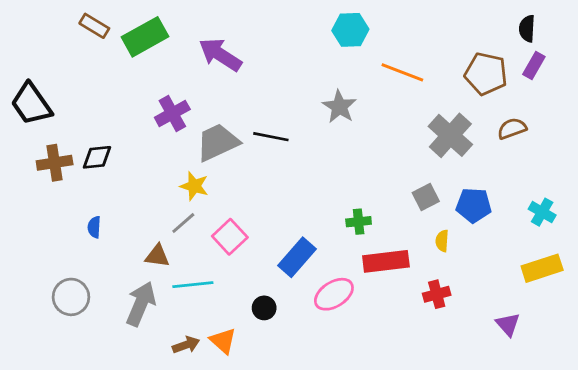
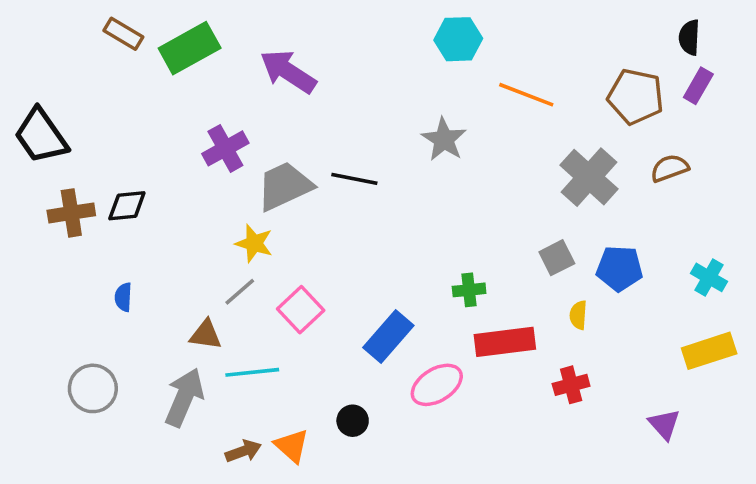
black circle: (264, 308) -> (353, 421), moved

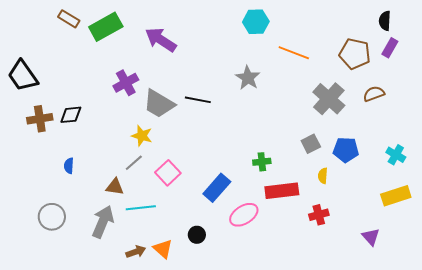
gray trapezoid: (285, 186) -> (159, 104), turned -124

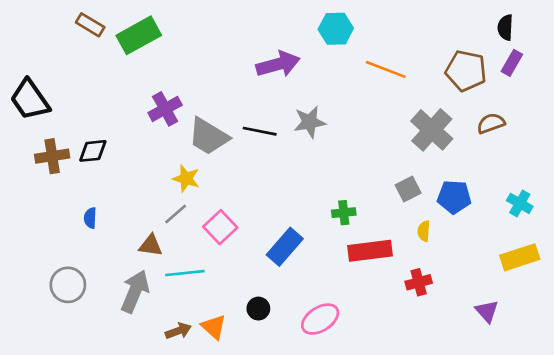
purple arrow: (161, 40) -> (278, 64), moved, turned 132
gray star: (248, 78) -> (310, 122), moved, turned 30
pink ellipse: (244, 215) -> (320, 319), moved

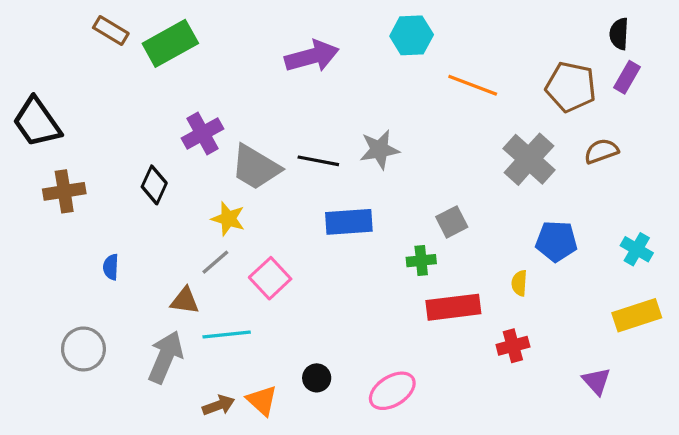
purple arrow: (278, 64) -> (312, 56), moved
black diamond: (93, 151) -> (154, 185), moved, turned -60
gray square: (408, 189) -> (452, 222), moved
blue rectangle: (285, 247) -> (349, 222), moved, turned 45

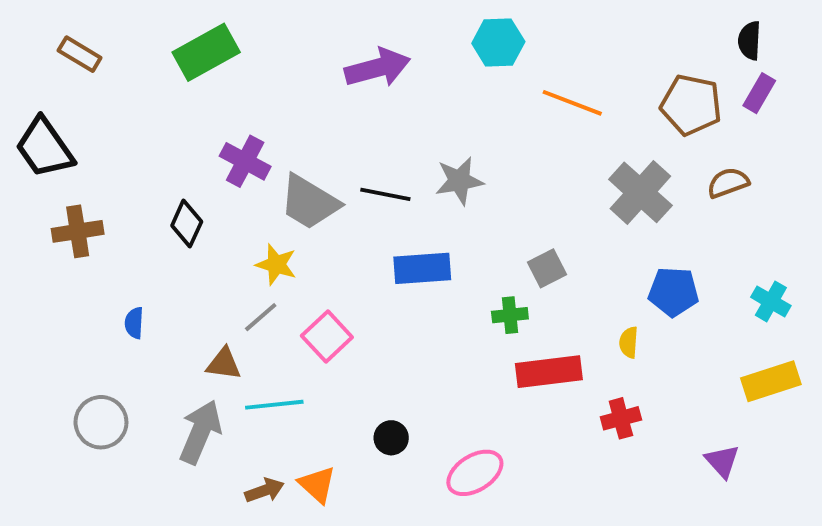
brown rectangle: (111, 31) -> (80, 54), moved
purple cross: (202, 133) -> (245, 161), turned -33
black circle: (317, 378) -> (391, 438), moved

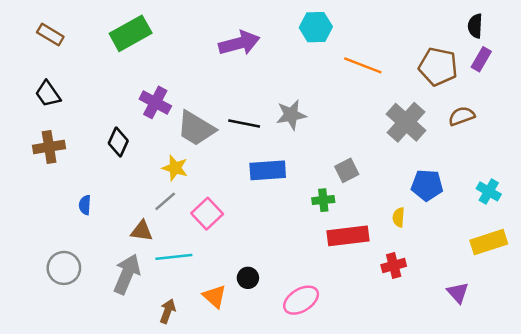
black trapezoid: (45, 148) -> (48, 94), moved, size x0.7
orange triangle: (317, 485) -> (215, 296), moved
brown arrow: (265, 490) -> (168, 311), turned -50

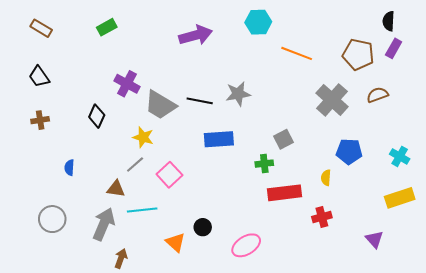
green rectangle: (131, 33) -> (107, 27), size x0.6
brown cross: (49, 147) -> (40, 120), size x0.7
brown arrow: (168, 311) -> (121, 258), moved

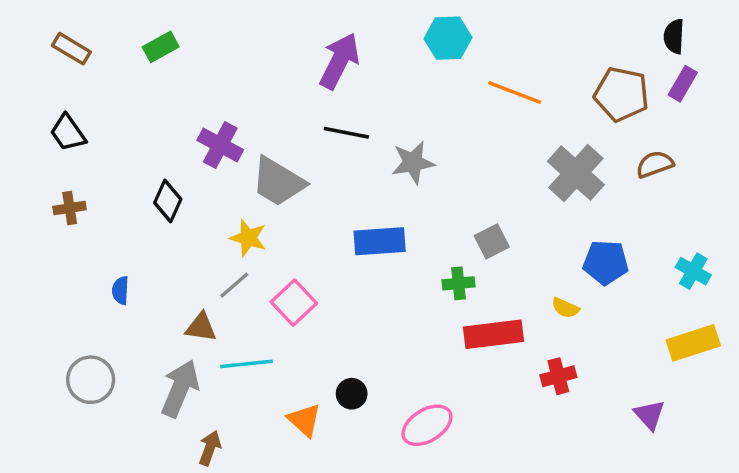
green rectangle: (107, 27) -> (161, 47), moved
purple arrow: (196, 35) -> (339, 61), turned -48
black line: (200, 101) -> (346, 133), moved
yellow semicircle: (326, 178) -> (565, 308), turned -70

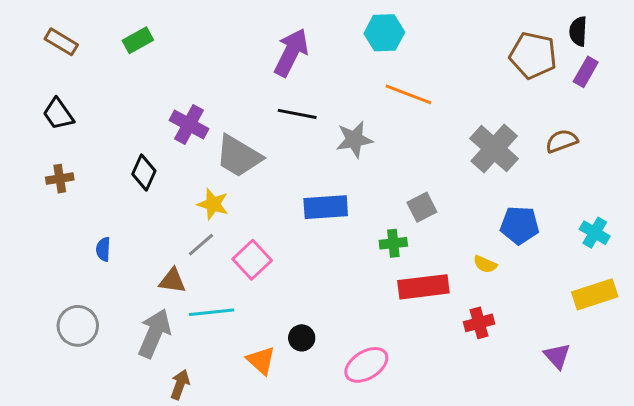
orange line: (515, 92) -> (408, 94), moved
brown pentagon: (621, 94) -> (533, 55), moved

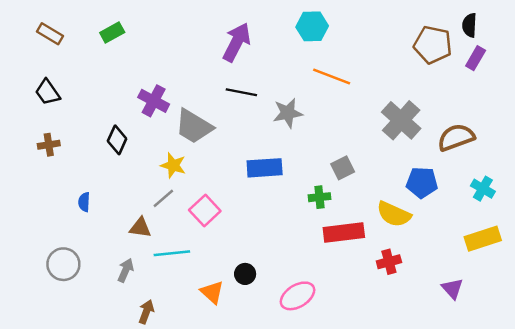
brown semicircle: (562, 141) -> (456, 137), moved, size x1.4
yellow semicircle: (485, 264) -> (394, 214), size x1.8
gray arrow: (154, 333) -> (126, 270), size x0.6

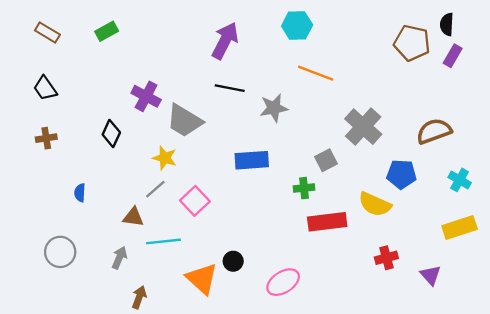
gray cross: (401, 120) -> (363, 127), moved
red cross: (389, 262) -> (386, 258), moved
orange triangle: (212, 292) -> (202, 279), size x1.4

